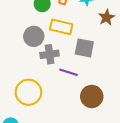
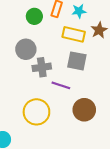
yellow rectangle: (61, 27) -> (74, 34), moved
yellow circle: (28, 92) -> (36, 112), moved

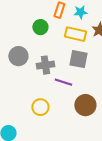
green circle: (34, 16) -> (40, 27), moved
gray circle: (26, 49) -> (18, 56), moved
yellow circle: (36, 112) -> (40, 107), size x0.7

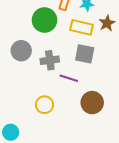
green circle: (40, 27) -> (44, 20), size x1.5

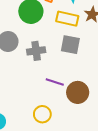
purple line: (69, 78) -> (55, 82), moved
yellow circle: (44, 105) -> (42, 114), moved

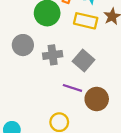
gray square: (70, 45) -> (83, 60), moved, turned 30

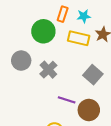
gray cross: (53, 55) -> (48, 70), turned -36
gray square: (83, 60) -> (93, 75), moved

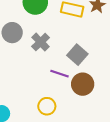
gray square: (93, 75) -> (77, 55), moved

